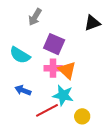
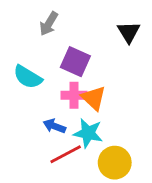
black triangle: (92, 23) -> (129, 32), turned -42
blue arrow: (23, 90) -> (54, 126), moved
yellow circle: (82, 116) -> (115, 163), size x1.5

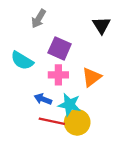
orange triangle: (94, 98) -> (91, 77), moved, turned 40
red line: (66, 154) -> (52, 121), turned 40
yellow circle: (115, 163) -> (77, 122), moved

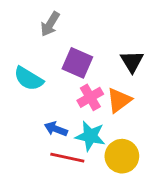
black triangle: (101, 25) -> (132, 61), moved
pink cross: (58, 75) -> (90, 97), moved, turned -30
yellow circle: (77, 122) -> (122, 156), moved

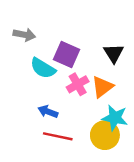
gray arrow: (50, 24) -> (24, 35), moved, turned -110
cyan semicircle: (29, 79) -> (43, 68), moved
cyan star: (90, 136) -> (115, 118), moved

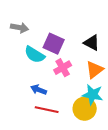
black triangle: (114, 53) -> (92, 43), turned -30
orange triangle: (102, 87) -> (95, 70), moved

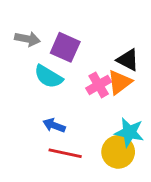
purple square: (54, 44) -> (65, 47), moved
pink cross: (63, 68) -> (99, 85), moved
orange triangle: (95, 70) -> (120, 82), moved

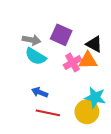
gray arrow: (27, 39) -> (31, 40), moved
purple square: (65, 47) -> (61, 35), moved
orange triangle: (120, 82) -> (88, 60), turned 36

